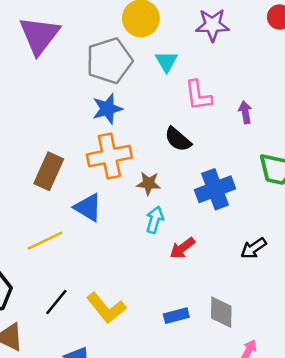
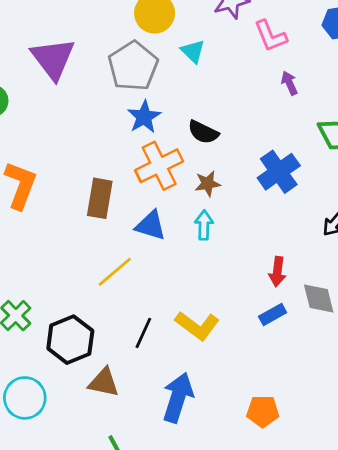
pink L-shape: (198, 95) -> (271, 36), moved
black semicircle: (178, 139) -> (203, 132), moved
cyan arrow: (155, 220) -> (204, 225), moved
red arrow: (182, 248) -> (277, 272), moved, turned -32

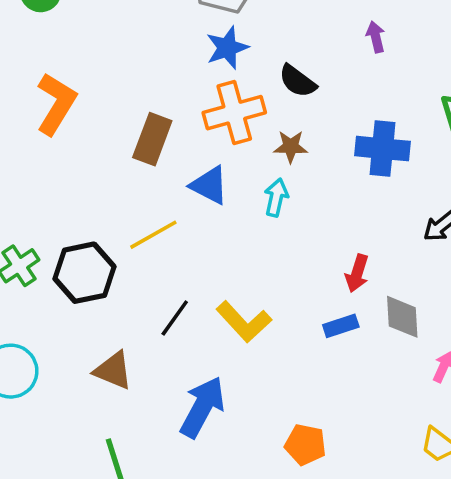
purple arrow: (289, 83) -> (376, 37), moved
blue cross: (279, 172) -> (383, 149), turned 30
black hexagon: (70, 340) -> (84, 273), moved

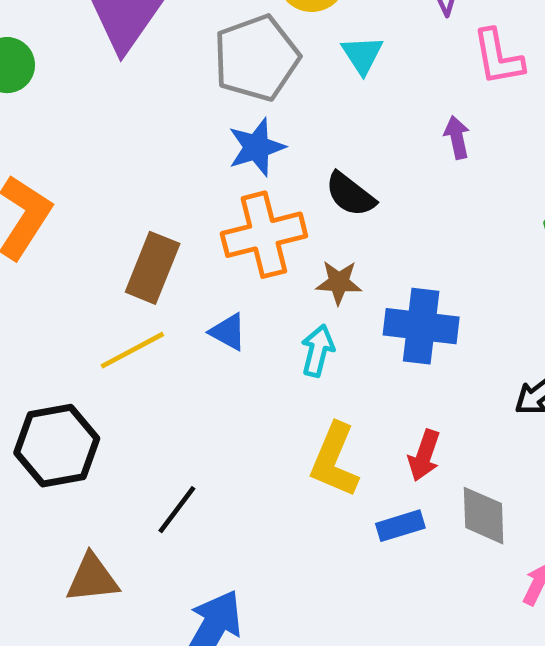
blue cross: (383, 149) -> (421, 326), moved
blue triangle: (209, 185) -> (228, 332), size x0.7
yellow line: (153, 235) -> (132, 350), moved
yellow L-shape: (244, 322) -> (334, 460), moved, turned 64
brown triangle: (113, 370) -> (92, 578), turned -30

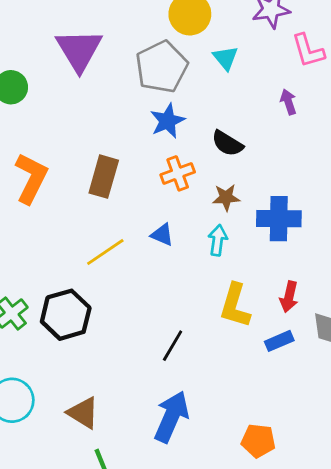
orange cross: (264, 235) -> (178, 173), size x0.7
brown rectangle: (153, 268) -> (104, 177), moved
black line: (177, 510) -> (173, 346), moved
brown triangle: (92, 578) -> (83, 413), moved, turned 44

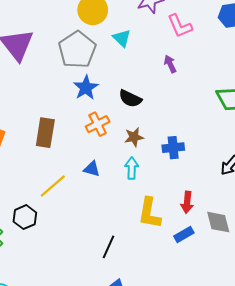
blue cross: (279, 219) -> (173, 148), size x0.7
black hexagon: (66, 315) -> (25, 217), moved, size x0.7

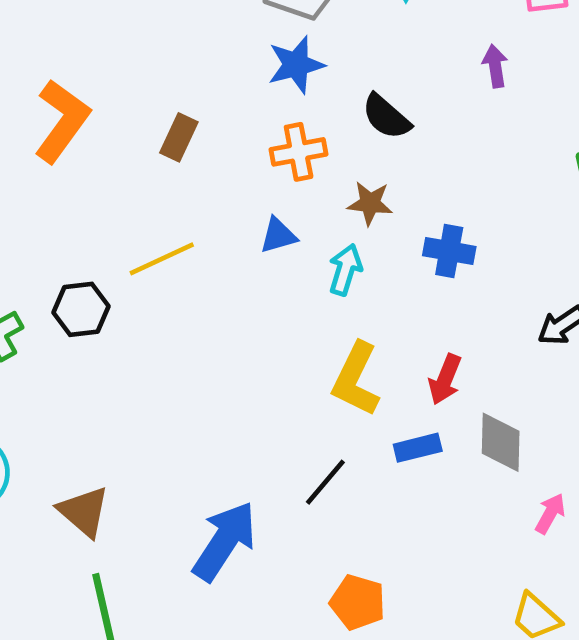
brown rectangle: (45, 133) -> (179, 137), size x0.7
blue triangle: (92, 169) -> (278, 235), moved, turned -48
black line: (108, 247) -> (325, 482), moved

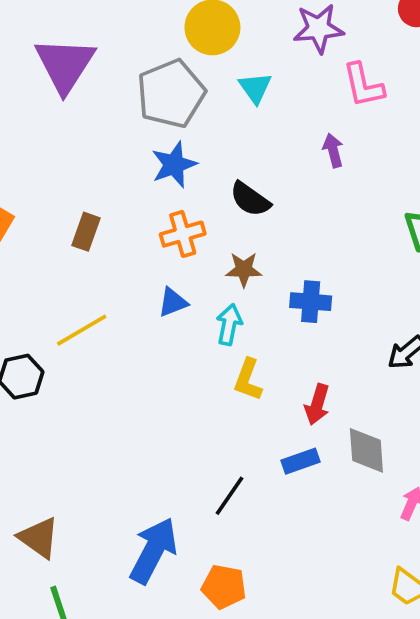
yellow L-shape: (356, 379) -> (248, 380), moved, size x0.7
orange pentagon: (358, 602) -> (224, 587), moved

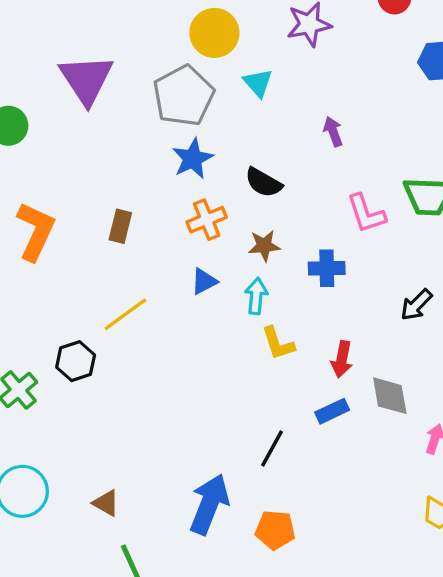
pink L-shape: (363, 85) -> (366, 214), moved
yellow L-shape: (248, 380) -> (278, 343), turned -33
brown triangle: (39, 538) -> (106, 503), size x0.7

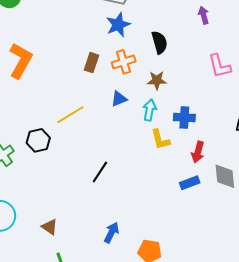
black semicircle: (263, 183) -> (159, 42), turned -140
brown rectangle: (120, 226) -> (92, 63), moved
blue cross: (327, 268) -> (184, 118), moved
black line: (272, 448) -> (100, 172), moved
blue arrow: (209, 504) -> (111, 233), size x0.6

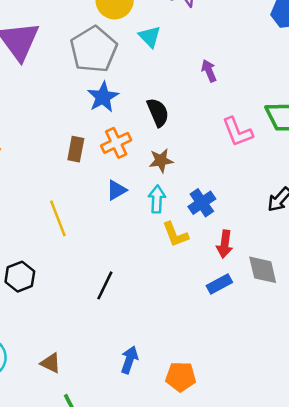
yellow line: (70, 115) -> (58, 218), turned -72
blue cross: (184, 118) -> (202, 203), turned -30
black hexagon: (38, 140) -> (20, 277), moved

